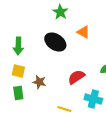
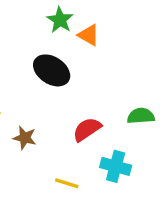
orange triangle: (83, 32) -> (89, 35), moved

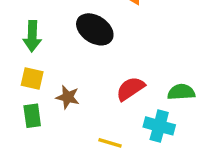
green semicircle: (141, 116) -> (181, 92), moved

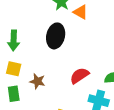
black ellipse: (95, 29) -> (56, 36), turned 70

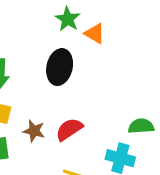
red semicircle: (79, 76) -> (69, 129), moved

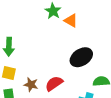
black ellipse: (60, 67) -> (81, 57), moved, turned 45

